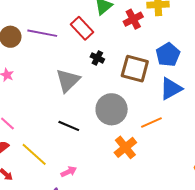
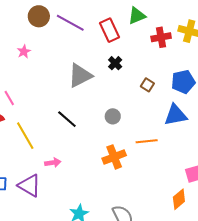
brown square: (135, 69) -> (147, 85), size x0.5
gray circle: (112, 109) -> (113, 116), size x0.5

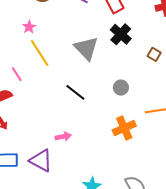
black cross: (115, 63) -> (121, 34), size x1.5
gray triangle: (80, 76) -> (86, 48), turned -44
yellow line: (25, 136) -> (40, 53), moved

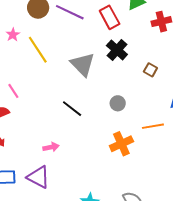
pink star: (29, 27) -> (13, 35), moved
yellow line: (40, 53) -> (38, 50), moved
pink arrow: (63, 136) -> (51, 147), moved

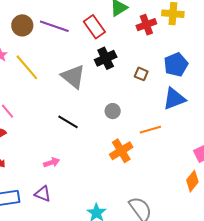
black cross: (117, 50) -> (106, 58), turned 30
purple triangle: (38, 177) -> (43, 194), size x0.7

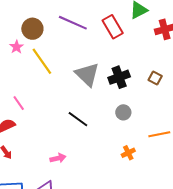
brown circle: (22, 25) -> (32, 29), moved
black cross: (106, 58) -> (119, 77), moved
orange cross: (121, 151) -> (128, 153), size x0.6

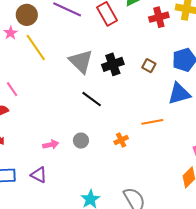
gray circle: (123, 112) -> (81, 141), moved
black line: (78, 119) -> (92, 99), moved

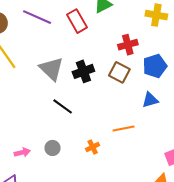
red cross: (159, 17) -> (128, 45), moved
brown square: (149, 66) -> (119, 72), size x1.5
blue triangle: (179, 94) -> (150, 100), size x0.7

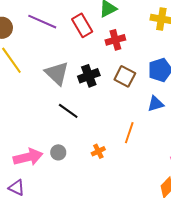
red cross: (128, 45) -> (115, 40), moved
orange line: (124, 129) -> (129, 133), turned -60
pink arrow: (22, 152) -> (28, 157), size x1.8

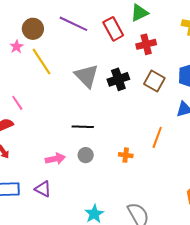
black line: (68, 111) -> (83, 127), moved, turned -35
orange cross: (98, 151) -> (126, 155), turned 32
pink arrow: (28, 157) -> (55, 159), size x0.7

